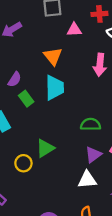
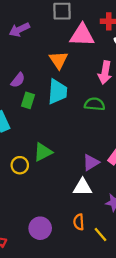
pink triangle: (74, 30) -> (82, 35), size x1.6
green rectangle: (26, 99) -> (28, 100), turned 49
green semicircle: (91, 124) -> (95, 104), moved

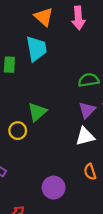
orange triangle: (58, 60) -> (44, 17), moved
green semicircle: (95, 104) -> (89, 80), moved

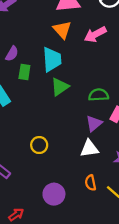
pink arrow: (78, 18) -> (95, 34), turned 60
green triangle: (37, 112) -> (60, 87), moved
yellow circle: (18, 131) -> (39, 145), moved

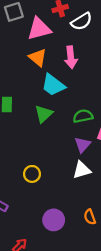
pink arrow: (95, 34) -> (71, 57), turned -60
cyan trapezoid: (52, 59) -> (53, 85), moved, turned 140
orange semicircle: (90, 183) -> (90, 217), moved

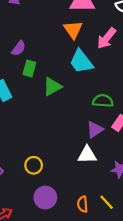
pink arrow: (71, 57) -> (107, 38), turned 30
green triangle: (44, 114) -> (52, 87), moved
yellow circle: (32, 174) -> (34, 165), moved

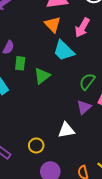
green semicircle: (103, 101) -> (87, 82), turned -48
white triangle: (87, 155) -> (66, 130), moved

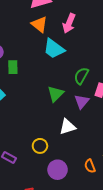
green triangle: (42, 76) -> (56, 94), moved

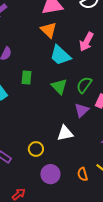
pink arrow: (69, 23) -> (86, 42), moved
green rectangle: (13, 67) -> (27, 77), moved
green triangle: (56, 94) -> (59, 86), moved, turned -36

